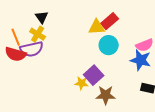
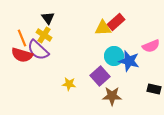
cyan circle: (109, 45) -> (114, 56), moved
purple semicircle: (32, 49) -> (38, 50), turned 55
blue star: (141, 60) -> (129, 61), moved
yellow star: (82, 83) -> (69, 84), moved

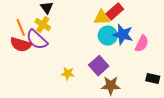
pink semicircle: (151, 46) -> (142, 44), moved, turned -42
cyan circle: (114, 56) -> (108, 36), moved
blue star: (129, 61) -> (123, 35), moved

